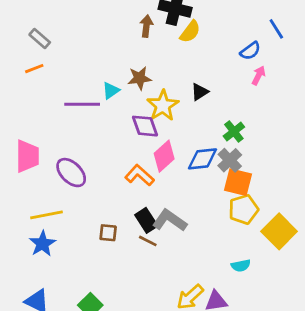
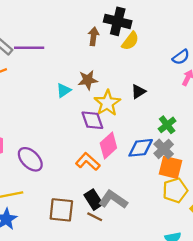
purple line: (82, 104) -> (29, 48), moved
brown square: (108, 233) -> (61, 210), size x1.6

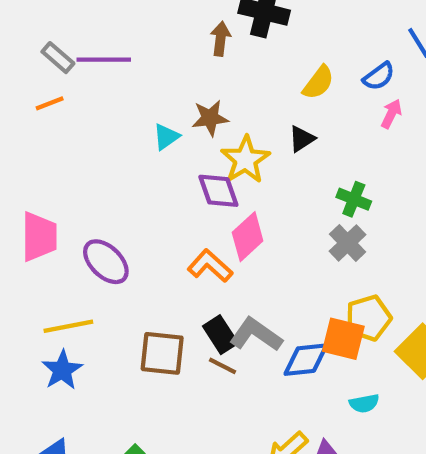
yellow semicircle: (130, 41) -> (318, 83), moved
green cross: (167, 125) -> (354, 199), turned -30
blue diamond: (141, 148) -> (306, 360), moved
orange square: (171, 167) -> (343, 339), moved

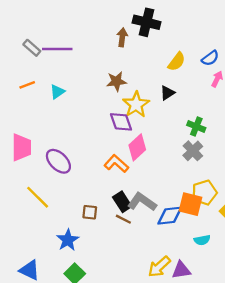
orange line: (50, 103) -> (27, 85), moved
cyan triangle: (166, 137) -> (57, 92), moved
yellow line: (68, 326) -> (38, 197), turned 56
brown square: (162, 353) -> (90, 212), size x0.6
blue star: (62, 370) -> (68, 240), moved

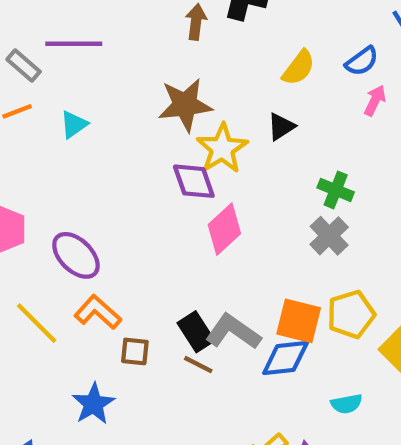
gray rectangle: (32, 48) -> (24, 66), moved
brown star: (116, 81) -> (185, 105), size x1.4
orange L-shape: (116, 164) -> (98, 312), moved
orange square: (191, 204) -> (299, 321), moved

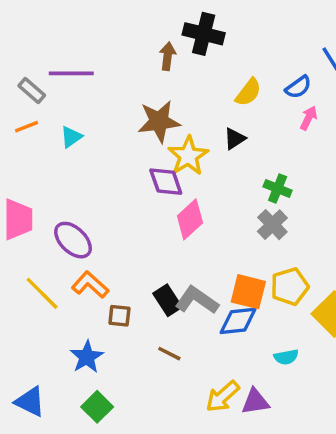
brown line: (198, 365) -> (169, 354), moved

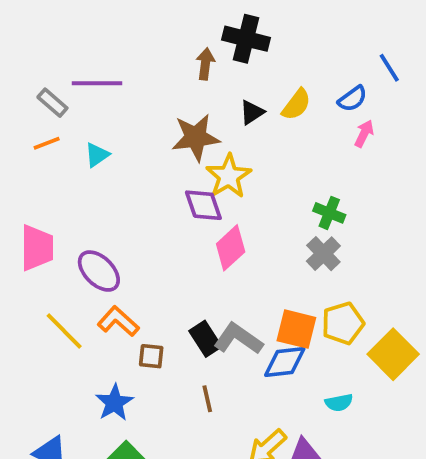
black triangle: (235, 139) -> (252, 112), moved
brown line: (169, 354) -> (207, 399), turned 50

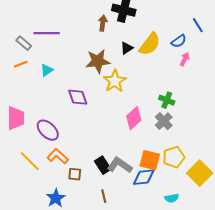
yellow semicircle: (296, 105) -> (150, 44), size x1.4
purple diamond: (203, 205) -> (78, 97), moved
pink diamond: (231, 248) -> (134, 118), moved

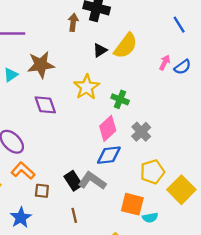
blue semicircle: (179, 41) -> (182, 67), moved
brown star: (98, 61) -> (41, 65), moved
green cross: (167, 100) -> (120, 99), moved
orange square: (150, 160) -> (132, 204), moved
blue diamond: (144, 177) -> (109, 155), moved

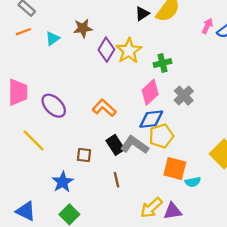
brown star: (41, 65) -> (83, 28), size x0.7
green cross: (120, 99) -> (162, 63), turned -36
purple diamond: (45, 105) -> (106, 50), moved, turned 50
orange L-shape: (23, 171) -> (104, 108), moved
yellow pentagon: (152, 172) -> (161, 136), moved

